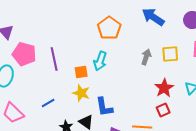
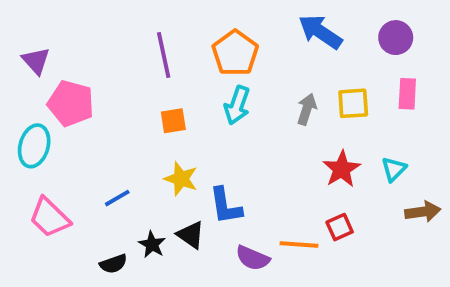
purple line: (54, 59) -> (164, 55), moved
cyan arrow: (100, 61) -> (237, 105), moved
orange square: (81, 72) -> (173, 121), moved
red square: (163, 110) -> (340, 227), moved

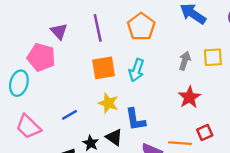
purple triangle: (36, 61) -> (59, 31), moved
cyan arrow: (237, 105) -> (136, 70), moved
orange square: (173, 121) -> (104, 68), size x1.5
red star: (342, 169) -> (189, 97), moved

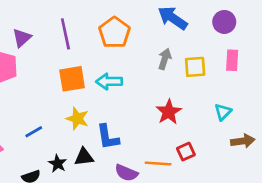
purple triangle: (59, 31) -> (22, 38), turned 30
gray arrow: (185, 61) -> (165, 59), moved
cyan arrow: (136, 70) -> (109, 81), turned 70
black triangle: (114, 137) -> (84, 157), turned -42

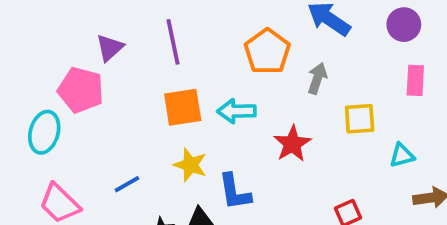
orange pentagon: (114, 33) -> (267, 51), moved
yellow square: (195, 67) -> (360, 119), moved
red star: (169, 112) -> (292, 144), moved
cyan triangle: (223, 112) -> (402, 155), turned 30

